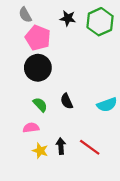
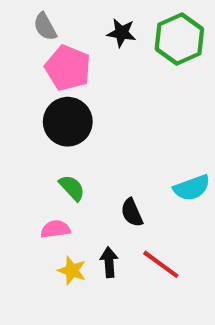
black semicircle: (67, 101) -> (132, 213), moved

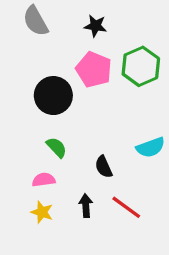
gray semicircle: (45, 27) -> (36, 21), size x1.4
green hexagon: (179, 39) -> (141, 66), moved
pink pentagon: (68, 68) -> (94, 70), moved
yellow star: (72, 270) -> (42, 212), moved

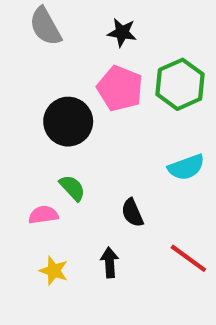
cyan semicircle: (151, 147) -> (186, 167), moved
pink semicircle: (44, 180) -> (43, 215), moved
red line: (126, 207) -> (188, 258), moved

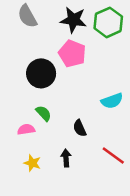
black star: (122, 33) -> (73, 20), size x1.5
green hexagon: (180, 84) -> (108, 22), moved

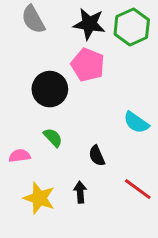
cyan semicircle: (112, 101) -> (136, 122), turned 55
pink semicircle: (26, 129) -> (20, 156), moved
yellow star: (32, 163) -> (39, 198), size x1.5

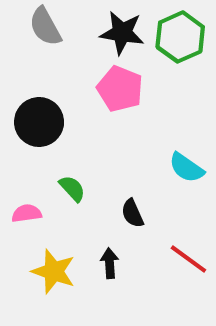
black circle: (50, 89) -> (39, 122), moved

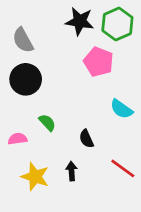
gray semicircle: (45, 27) -> (23, 40), moved
pink pentagon: (120, 89) -> (99, 62), moved

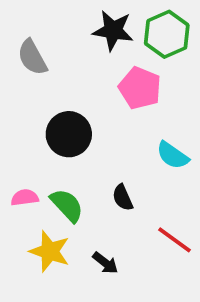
black circle: (26, 79) -> (69, 134), moved
green semicircle: (47, 123) -> (67, 205), moved, size x1.4
black arrow: (72, 171) -> (105, 263), moved, turned 132

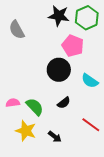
black circle: (69, 134) -> (59, 70), moved
black semicircle: (123, 198) -> (64, 103), turned -104

